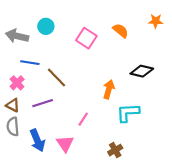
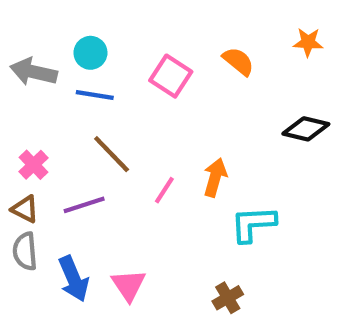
blue line: (30, 63) -> (95, 95), moved
black diamond: (142, 71) -> (306, 129), moved
pink line: (83, 119) -> (164, 190), moved

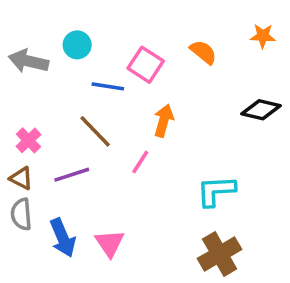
blue line: (95, 95) -> (108, 86), moved
orange arrow: (215, 177) -> (164, 121), moved
brown cross: (228, 298) -> (220, 254), moved, size x1.6

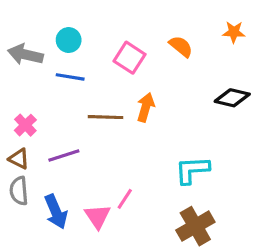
blue line: (108, 86) -> (70, 77), moved
brown line: (95, 131) -> (106, 117), moved, turned -44
pink line: (140, 162) -> (125, 199), moved

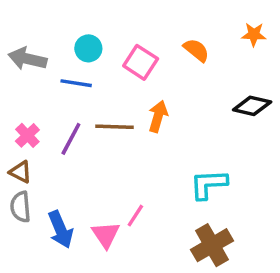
cyan circle: (69, 40) -> (88, 48), moved
purple line: (64, 156) -> (71, 139), moved, turned -44

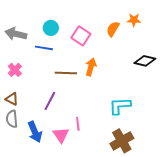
orange star: (254, 34) -> (134, 20), moved
orange semicircle: (196, 50) -> (113, 29), turned -98
pink cross: (27, 135) -> (15, 70), moved
purple line: (71, 139) -> (50, 101), moved
pink line: (135, 216) -> (78, 124), turned -40

